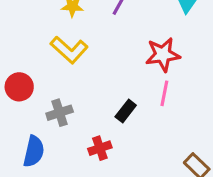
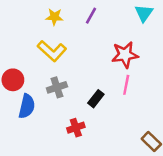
gray cross: (60, 113) -> (57, 87), moved
blue semicircle: (34, 151) -> (27, 106), moved

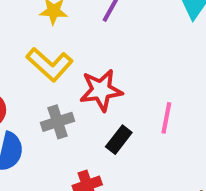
red star: (125, 55) -> (101, 90), moved

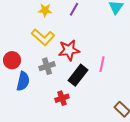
black rectangle: (119, 140) -> (78, 75), size x1.5

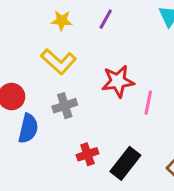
red star: (69, 50) -> (118, 81), moved
black rectangle: (78, 75) -> (125, 163), moved

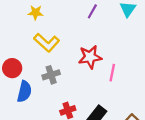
purple line: (106, 19) -> (92, 11), moved
yellow star: (62, 21) -> (36, 12), moved

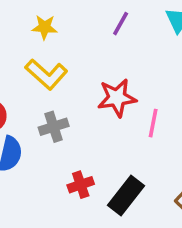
yellow star: (36, 12) -> (45, 27), moved

